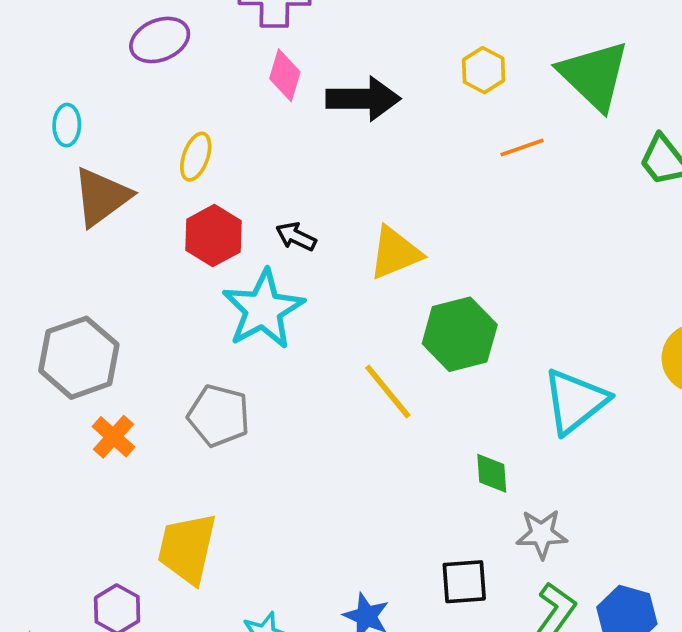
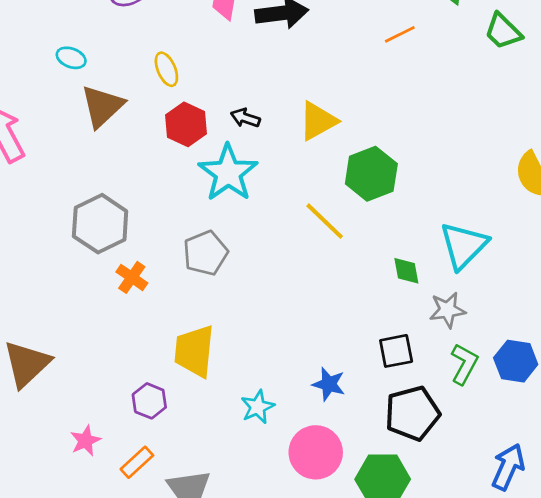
cyan ellipse: (67, 125) -> (71, 58), turned -64
yellow ellipse: (196, 157) -> (166, 69), turned -36
cyan triangle: (575, 401) -> (464, 245), moved
gray pentagon: (219, 416) -> (205, 253), turned -30

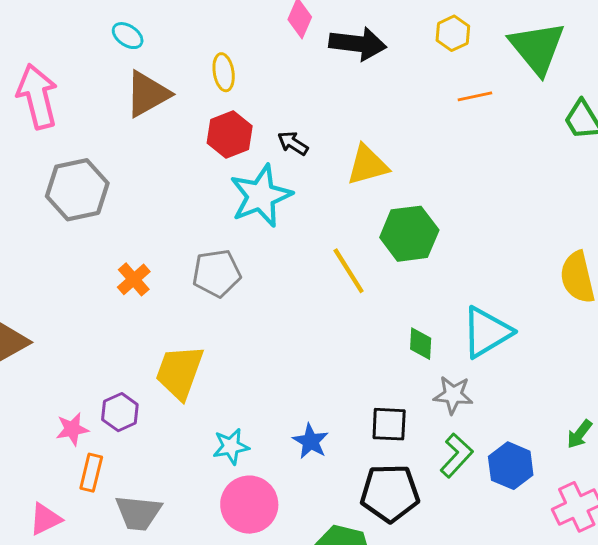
gray hexagon: (100, 224) -> (77, 190), moved
pink star: (85, 441) -> (72, 429), moved
pink circle: (316, 452) -> (249, 505), moved
orange rectangle: (137, 462) -> (91, 473), turned -48

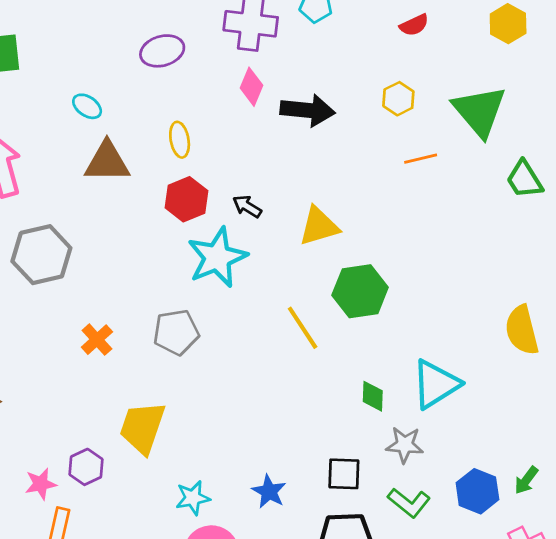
brown triangle: (147, 94) -> (107, 162), turned 30
green L-shape: (457, 455) -> (409, 503), turned 87
blue hexagon: (511, 466) -> (477, 491), moved

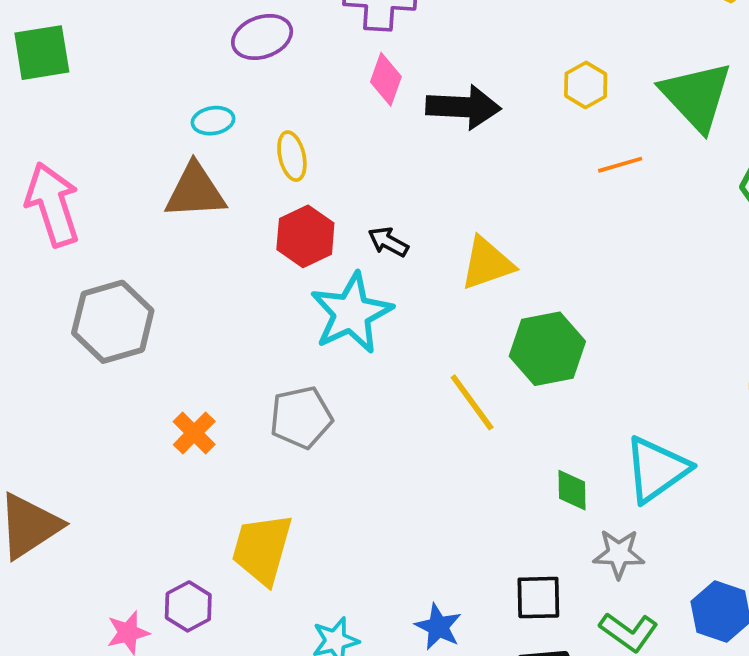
cyan ellipse: (87, 106) -> (213, 121), moved, turned -40

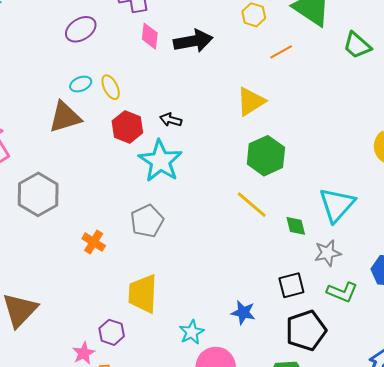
cyan ellipse: (213, 121) -> (81, 84), moved
yellow triangle: (487, 264) -> (251, 101), moved
yellow line: (472, 402) -> (252, 205), moved

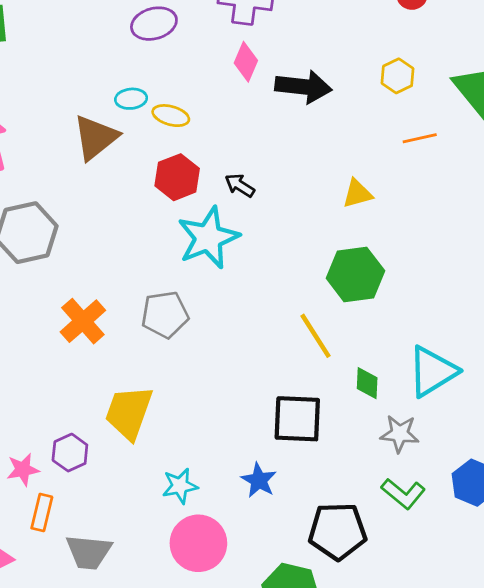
yellow ellipse: (111, 87) -> (171, 116), turned -65
yellow triangle: (251, 101) -> (357, 194), size x0.7
brown triangle: (65, 117) -> (96, 137), turned -39
orange cross: (94, 242) -> (83, 321), size x1.4
black square: (291, 285) -> (297, 419), moved, size x1.4

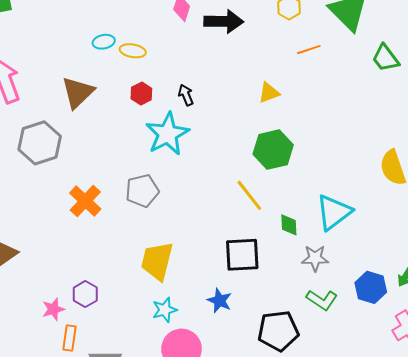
brown triangle: (96, 137) -> (78, 92), moved
red hexagon: (177, 177) -> (141, 94), size x0.7
black arrow: (240, 185) -> (186, 95), turned 40
yellow trapezoid: (129, 413) -> (157, 261), moved

